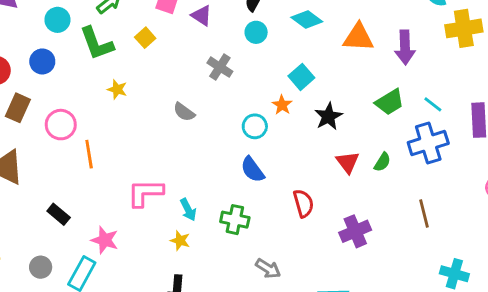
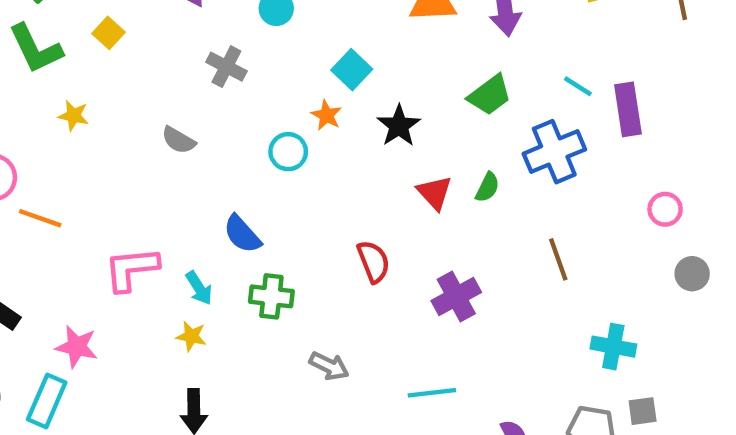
cyan line: (433, 104) -> (578, 86), moved
orange line: (89, 154) -> (40, 218), turned -56
blue semicircle: (252, 170) -> (242, 234), moved

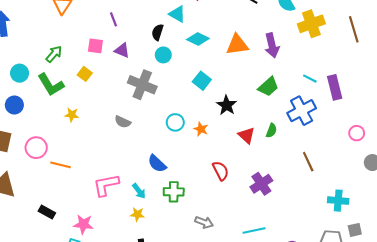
gray cross: (226, 67) -> (142, 85), size x1.5
orange star: (326, 115) -> (201, 129), moved

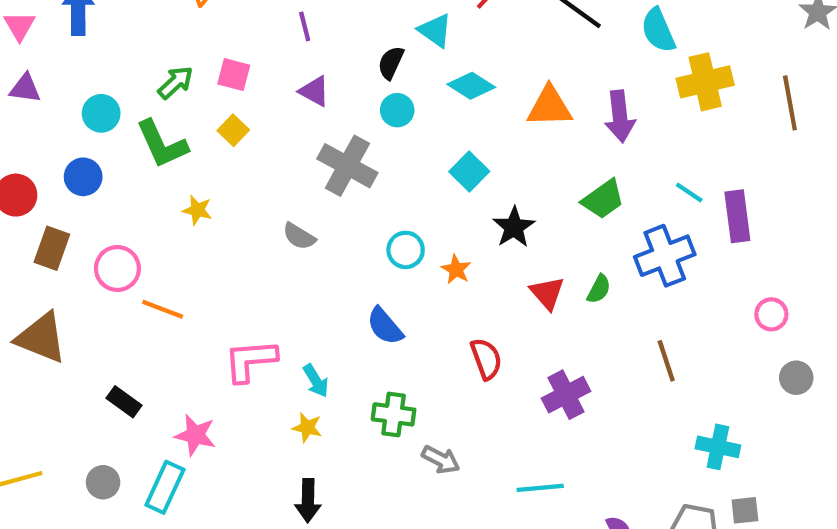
pink square: (95, 46) -> (234, 75), moved
blue semicircle: (157, 164) -> (385, 326), moved
green cross: (174, 192) -> (394, 414), moved

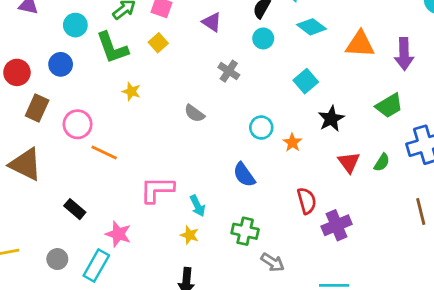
gray cross: (347, 166) -> (229, 71), size x0.6
purple cross: (566, 395) -> (337, 225), moved

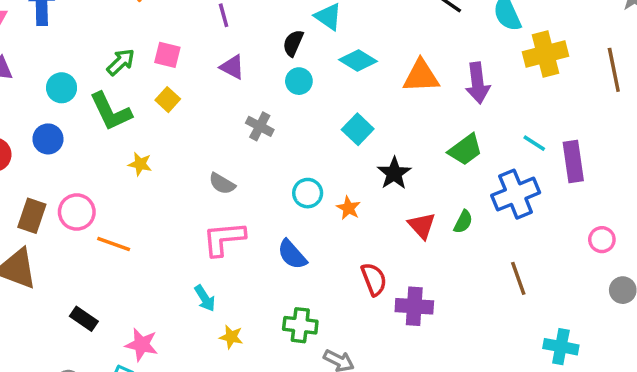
brown rectangle: (37, 108) -> (32, 216), moved
pink L-shape: (157, 190) -> (224, 239), moved
cyan arrow: (198, 206) -> (205, 298), moved
purple cross: (337, 225) -> (414, 306), turned 32

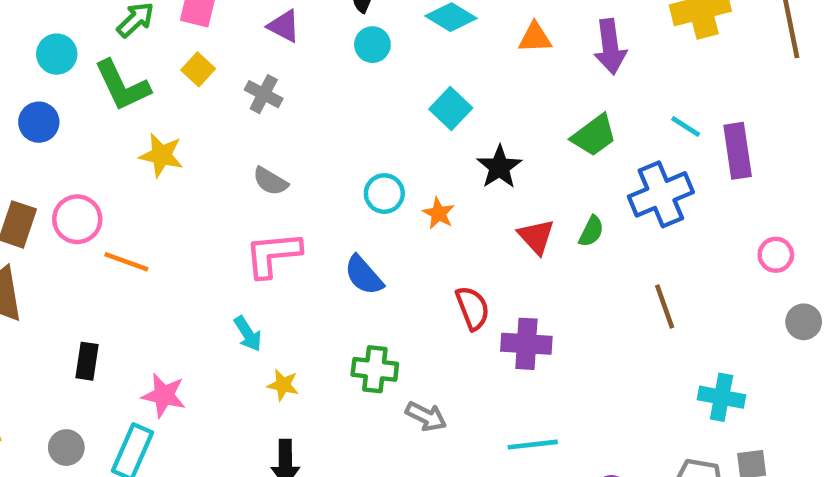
orange triangle: (421, 76) -> (535, 38), size x0.7
gray cross: (260, 126) -> (264, 94), moved
yellow star: (140, 164) -> (161, 155), size x1.4
black rectangle: (84, 319) -> (87, 361), turned 64

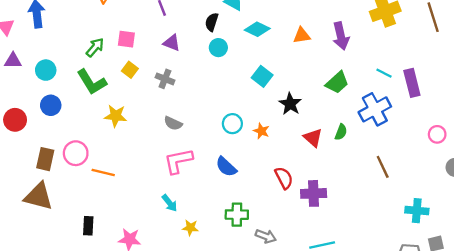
cyan circle: (57, 54) -> (46, 70), moved

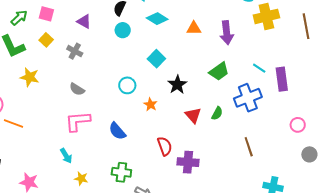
cyan circle: (232, 124) -> (127, 85), moved

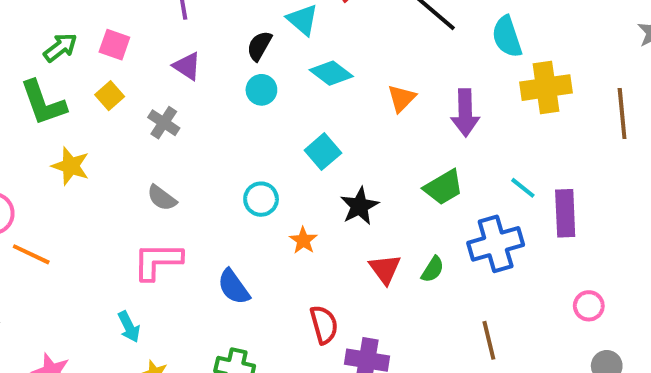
orange triangle: (194, 28) -> (401, 98), turned -49

